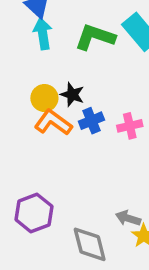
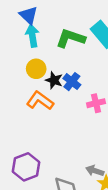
yellow circle: (44, 98) -> (36, 69), moved
blue cross: (91, 121) -> (72, 82), moved, turned -30

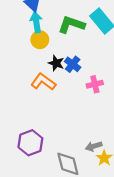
yellow circle: (36, 69) -> (40, 40), moved
gray arrow: (95, 171) -> (94, 146), turned -35

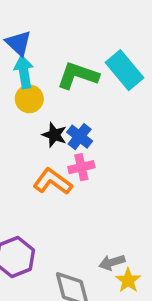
orange L-shape: (43, 82) -> (53, 182), moved
pink cross: (95, 84) -> (81, 167), moved

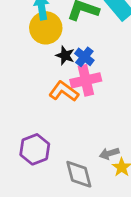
yellow circle: (29, 99) -> (46, 28), size x1.5
pink cross: (81, 167) -> (86, 80), size x1.5

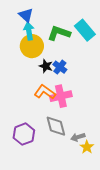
pink cross: (86, 80) -> (61, 96), moved
gray diamond: (79, 174) -> (56, 126), moved

